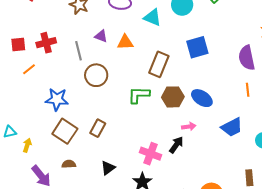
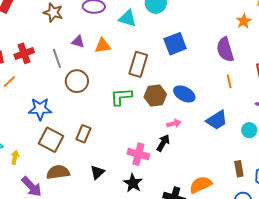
brown semicircle: (69, 164) -> (58, 172), size x1.6

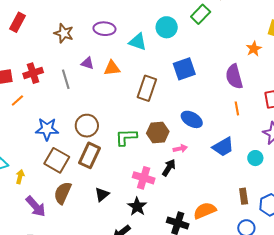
brown circle: (77, 81) -> (87, 126), moved
brown hexagon: (155, 96) -> (158, 132), moved
green L-shape: (121, 97) -> (126, 137), moved
brown rectangle: (83, 134) -> (89, 155), size x1.4
brown semicircle: (58, 172) -> (63, 193), turned -60

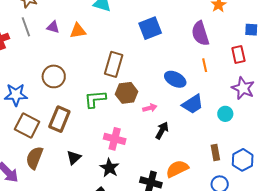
gray line: (66, 79) -> (26, 27), moved
brown rectangle: (147, 88) -> (114, 64), moved
blue ellipse: (192, 119) -> (175, 79), moved
brown circle: (87, 126) -> (54, 76), moved
black arrow: (169, 168) -> (162, 130), moved

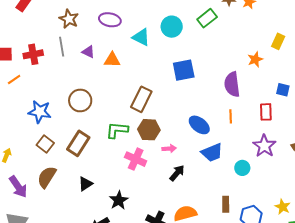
brown square: (27, 125) -> (45, 144), size x0.7
pink cross: (115, 139) -> (136, 159), moved

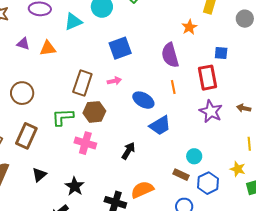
cyan triangle: (141, 37) -> (73, 22), turned -42
red rectangle: (266, 112) -> (207, 78), size x1.4
pink arrow: (169, 149) -> (114, 81), moved
cyan circle: (242, 168) -> (194, 156), moved
brown rectangle: (226, 204) -> (181, 175), turned -56

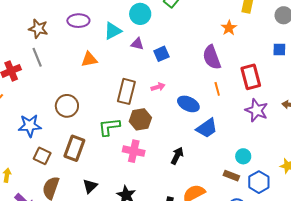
purple triangle: (23, 44) -> (137, 44), moved
blue square: (120, 48) -> (161, 54), size x0.7
blue square: (221, 53) -> (279, 49), moved

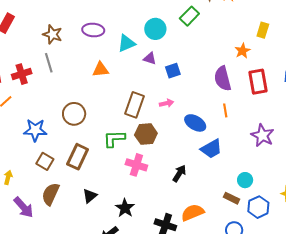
red rectangle: (251, 77) -> (258, 82), moved

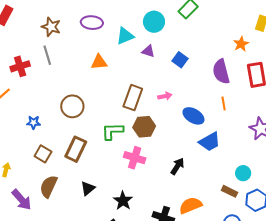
blue square: (173, 71) -> (180, 60), moved, turned -35
blue star: (35, 130) -> (34, 122), size x0.6

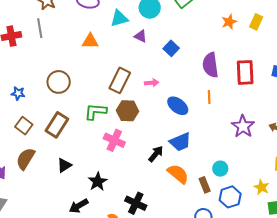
orange star: (241, 44) -> (229, 22), moved
blue trapezoid: (210, 142) -> (180, 142), moved
brown rectangle: (230, 191) -> (205, 185), turned 35
orange semicircle: (190, 205) -> (178, 174), moved, turned 55

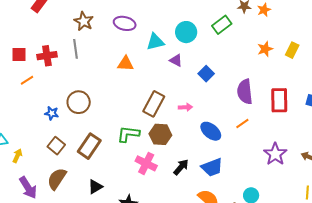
brown circle: (59, 82) -> (79, 102), moved
orange line: (209, 97) -> (242, 124), turned 56
black arrow: (156, 154) -> (181, 167), moved

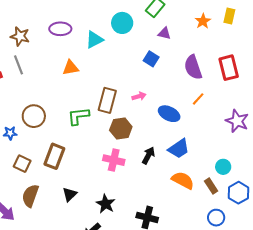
purple triangle: (176, 60) -> (164, 33), moved
green L-shape: (128, 134) -> (78, 116), moved

